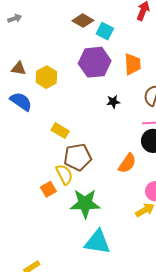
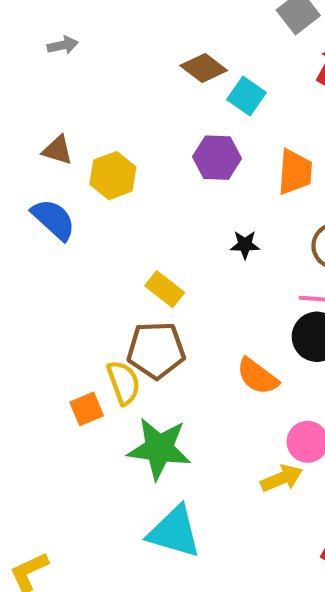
purple hexagon: (95, 62) -> (217, 158), size x0.7
yellow rectangle: (60, 131) -> (165, 289), moved
orange semicircle: (127, 163) -> (257, 376), turned 85

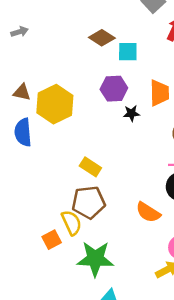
cyan square: (246, 96) -> (128, 52), turned -30
yellow hexagon: (113, 176) -> (55, 104), size x1.4
blue semicircle: (53, 219) -> (23, 132), turned -132
black star: (245, 245) -> (131, 113), moved

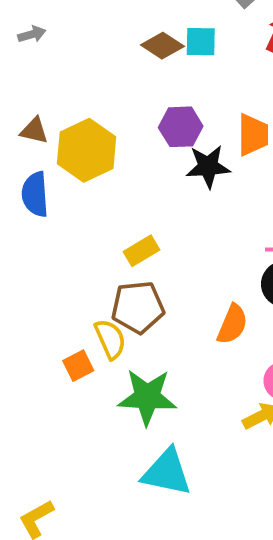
cyan square: (128, 52) -> (201, 42), moved
black star: (131, 113) -> (208, 166), size x1.6
yellow rectangle: (90, 167) -> (142, 251), turned -65
orange semicircle: (148, 212) -> (232, 324), turned -100

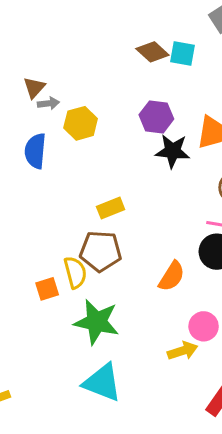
gray arrow: (32, 34) -> (48, 103), moved
brown triangle: (34, 131) -> (34, 88), moved, turned 50
yellow hexagon: (87, 150) -> (81, 123), size x0.7

